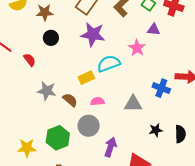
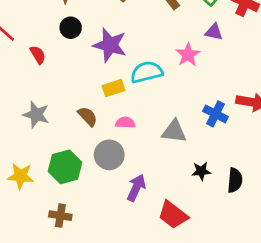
purple star: (93, 34) -> (110, 45), moved
gray star: (47, 91) -> (36, 115), moved

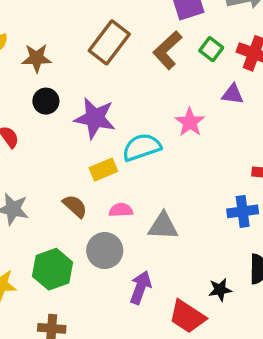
purple triangle: (214, 32) -> (233, 94), moved
blue cross: (215, 114) -> (243, 211), moved, turned -30
gray triangle: (174, 131) -> (163, 226), moved
black star: (201, 171) -> (220, 290), moved

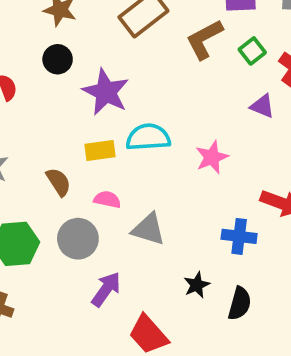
pink star: (190, 122) -> (212, 157), moved
black star: (220, 290) -> (197, 285), moved, turned -30

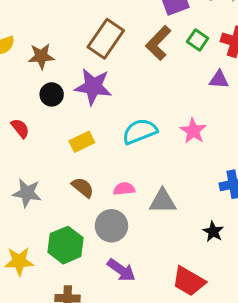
purple star: (106, 92) -> (93, 87), moved
yellow rectangle: (100, 150) -> (82, 142), moved
purple arrow: (106, 289) -> (121, 270), moved, turned 108

